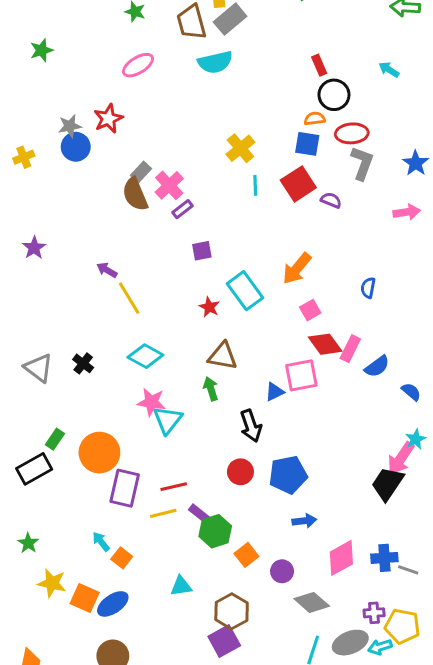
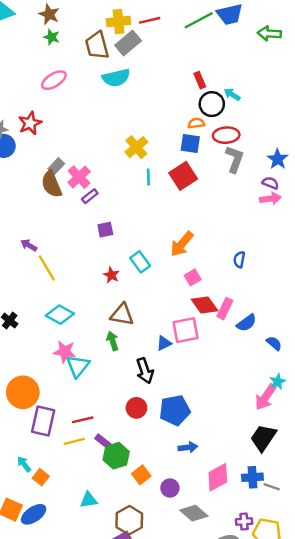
cyan arrow: (389, 70) -> (232, 94), moved
purple semicircle: (331, 200) -> (270, 183), moved
cyan rectangle: (245, 291) -> (140, 262), size x0.7
black trapezoid: (387, 484) -> (263, 438), moved

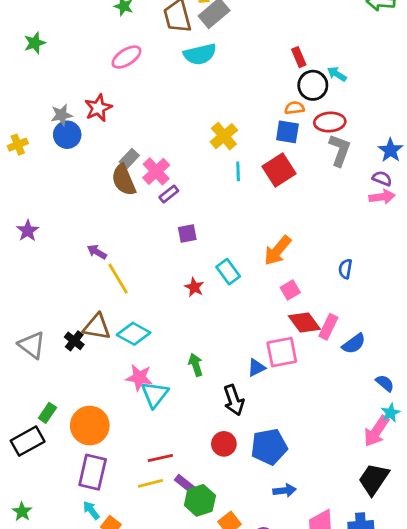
brown triangle: (122, 315) -> (97, 327), moved
blue semicircle: (274, 343) -> (385, 383), moved
purple rectangle: (43, 421) -> (93, 472), moved

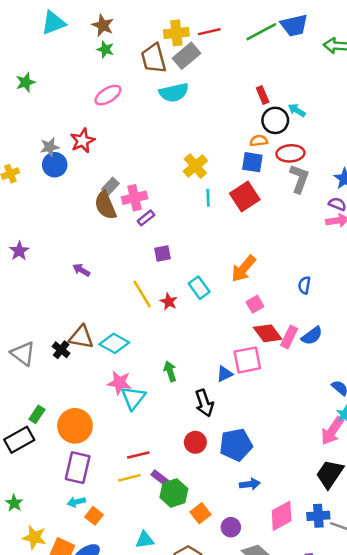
pink cross: (156, 171) -> (135, 198), turned 30
yellow line: (118, 279) -> (142, 294), moved
blue semicircle: (354, 344) -> (312, 336), moved
cyan arrow: (91, 510) -> (76, 502), turned -66

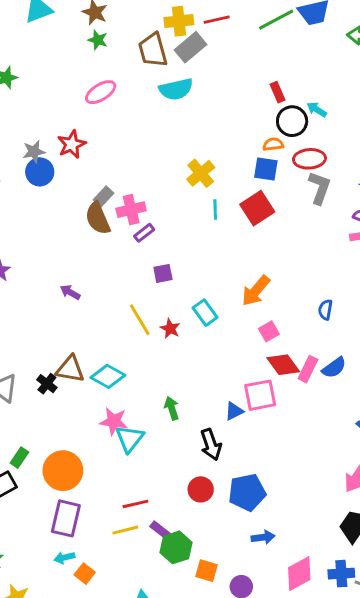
orange square: (200, 513) -> (206, 571), turned -36

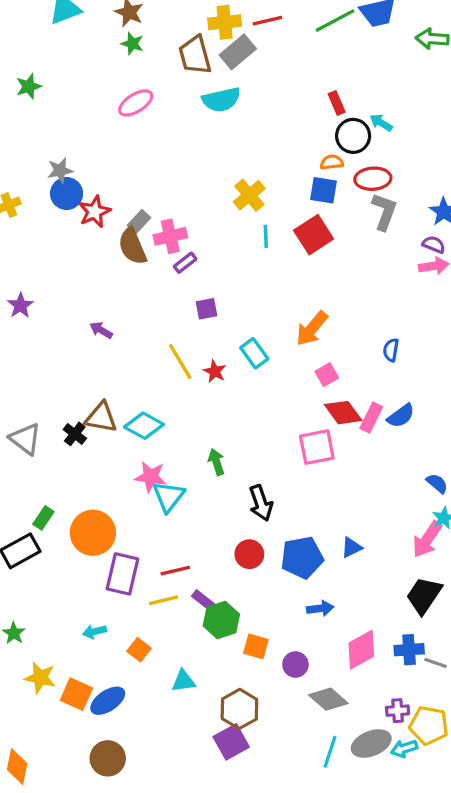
red star: (72, 144) -> (95, 212), moved
blue triangle: (234, 411) -> (351, 548), moved
purple rectangle: (66, 518) -> (123, 574), moved
orange square: (85, 574) -> (139, 650), moved

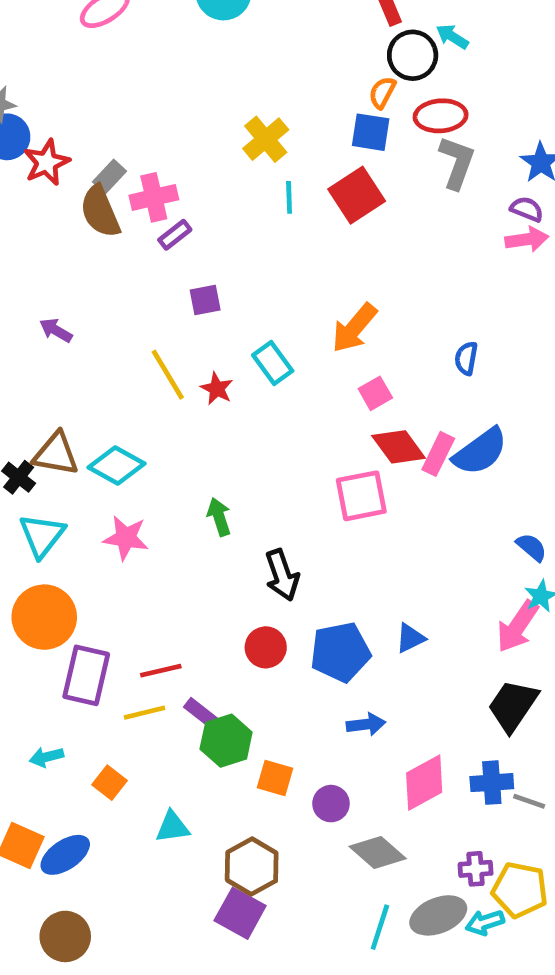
orange semicircle: (332, 162) -> (382, 93), turned -55
blue semicircle: (401, 416) -> (480, 452), size x1.4
cyan triangle: (169, 497) -> (42, 535), moved
purple square: (231, 742) -> (240, 913), turned -32

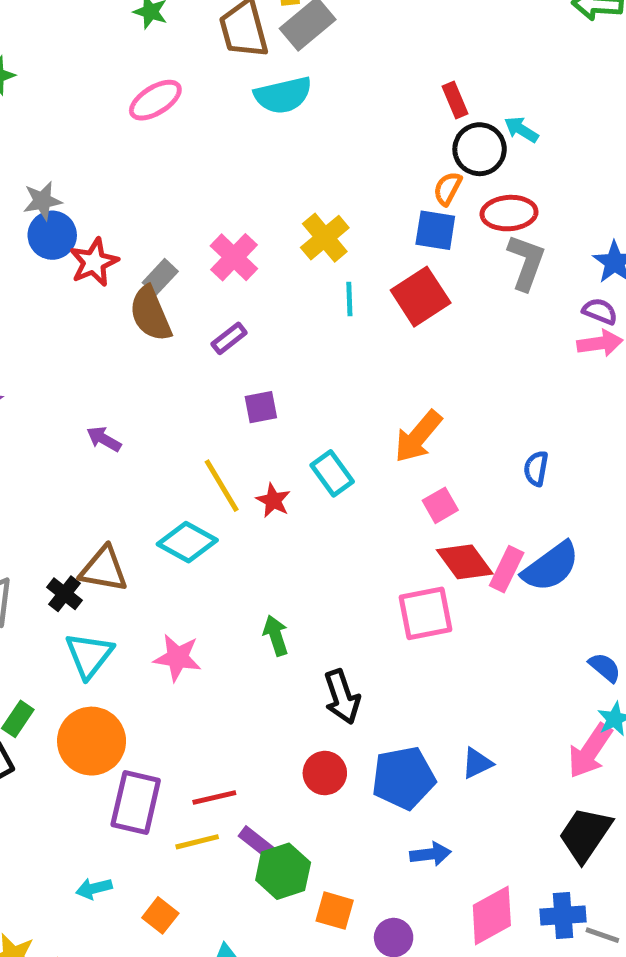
pink cross: (154, 197) -> (234, 257), moved, turned -33
cyan diamond: (117, 466) -> (187, 542), moved

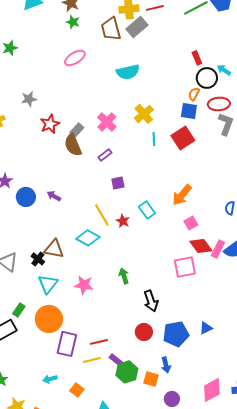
cyan semicircle: (283, 95) -> (128, 72), moved
blue circle: (52, 235) -> (26, 197), moved
blue arrow: (430, 854) -> (166, 365), moved, turned 84
orange square: (335, 911) -> (151, 379), moved

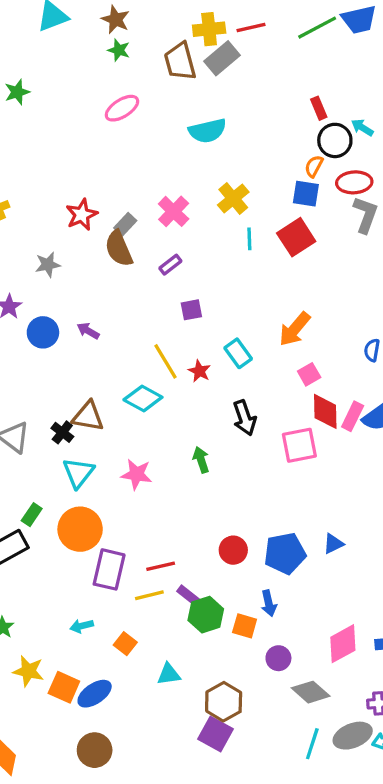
gray star: (29, 99) -> (48, 265), moved
red diamond: (201, 246) -> (325, 411), turned 35
black arrow: (151, 301) -> (245, 418), moved

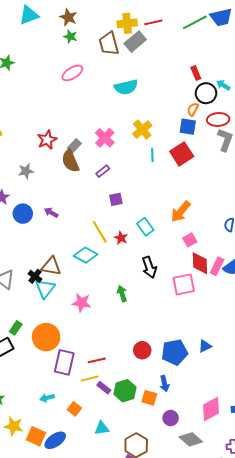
cyan triangle: (78, 473) -> (45, 288), moved
purple rectangle: (188, 595) -> (104, 388), moved

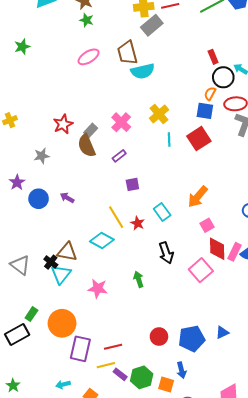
brown trapezoid: (109, 44) -> (127, 53), moved
pink square: (184, 284) -> (201, 270), turned -30

